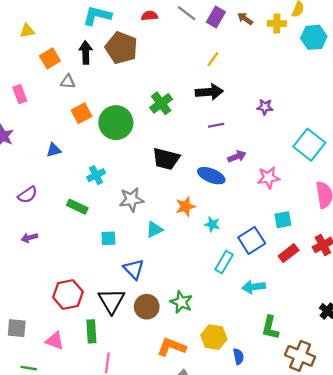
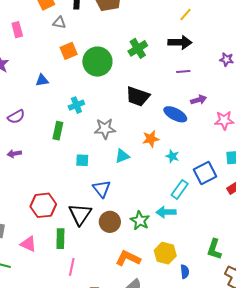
green rectangle: (77, 207) -> (58, 131), turned 72
cyan arrow: (254, 287) -> (166, 212), moved

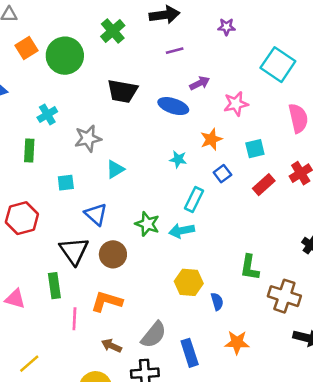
orange star: (151, 139) -> (211, 139), moved
blue square: (205, 173) -> (222, 174), size x0.6
red hexagon: (43, 205) -> (22, 218), moved
green star: (140, 221) -> (147, 224), moved
orange L-shape: (128, 258) -> (107, 301), moved

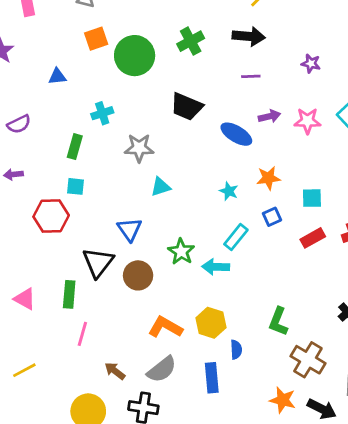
pink star: (236, 104) -> (307, 121), moved
cyan square: (66, 183) -> (76, 186), moved
orange L-shape: (107, 301) -> (165, 327), moved
orange star: (237, 342) -> (283, 400), moved
blue rectangle: (190, 353) -> (212, 378), moved

